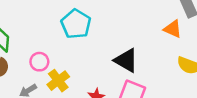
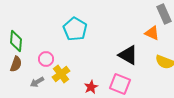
black triangle: (126, 60) -> (128, 55), moved

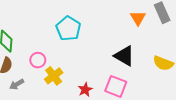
orange triangle: (152, 33) -> (138, 18), moved, turned 35
gray arrow: (37, 82) -> (17, 84), moved

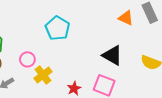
orange triangle: (138, 18) -> (126, 18), turned -35

